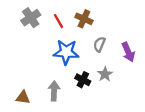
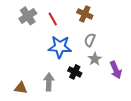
brown cross: (84, 19) -> (85, 14), moved
purple arrow: (128, 52) -> (116, 70), moved
gray star: (105, 74) -> (95, 59), moved

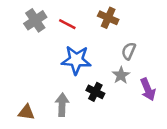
red line: (53, 19) -> (67, 24), turned -32
gray semicircle: (90, 40) -> (129, 51), moved

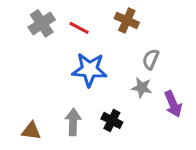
gray star: (121, 75) -> (142, 88), turned -30
black cross: (95, 92) -> (112, 120), moved

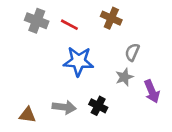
gray cross: (42, 23) -> (37, 21), turned -35
gray star: (142, 88) -> (124, 77), turned -30
gray arrow: (73, 122) -> (64, 107), turned 95

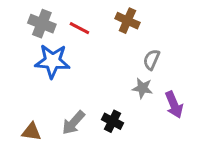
blue star: (79, 61) -> (52, 61), moved
gray star: (124, 77) -> (142, 88), turned 30
gray arrow: (64, 107) -> (73, 123), turned 125

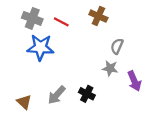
brown triangle: (31, 132) -> (24, 102), turned 35

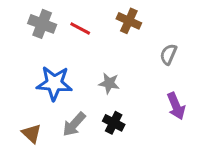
gray semicircle: (117, 46) -> (168, 54), moved
blue star: (40, 47) -> (54, 83), moved
gray star: (110, 68) -> (109, 83), moved

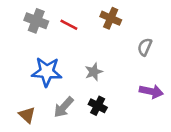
gray star: (109, 83) -> (94, 72), turned -30
purple arrow: (176, 106) -> (151, 91), turned -55

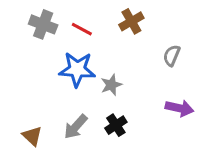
brown cross: (111, 18) -> (131, 21), turned 36
blue star: (47, 72) -> (77, 69), moved
black cross: (98, 106) -> (116, 125), turned 30

